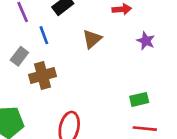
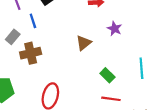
brown triangle: (92, 39) -> (84, 43), moved
green rectangle: (139, 99) -> (107, 75), turned 56

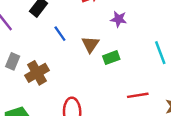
blue line: (33, 21) -> (60, 34), moved
green rectangle: (107, 75) -> (111, 58), moved, turned -48

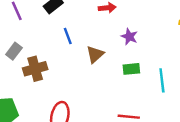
green rectangle: (111, 58) -> (131, 69), moved

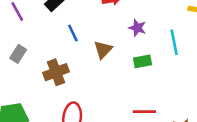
brown cross: (35, 69) -> (56, 72), moved
cyan line: (162, 80) -> (174, 42), moved

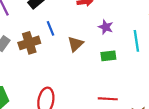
brown cross: (56, 72) -> (29, 43), moved

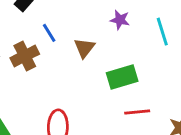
green rectangle: (108, 56) -> (122, 77), moved, size x1.5

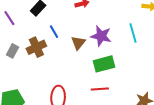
purple star: (120, 20) -> (101, 36), moved, size x1.5
red line: (137, 112) -> (100, 89), moved

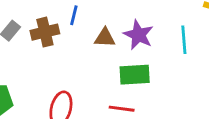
blue line: (54, 32) -> (74, 15), turned 32
brown triangle: (78, 43) -> (105, 38), turned 42

